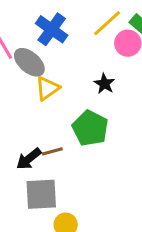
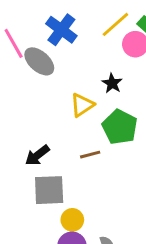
yellow triangle: (47, 88) -> (82, 105), moved
green pentagon: (90, 128) -> (120, 127), moved
brown line: (52, 151) -> (90, 155), moved

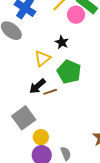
black arrow: (37, 155) -> (37, 86), moved
gray square: (49, 190) -> (24, 118), turned -30

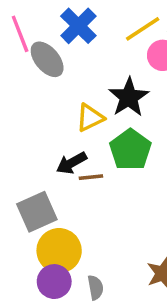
black star: (62, 42) -> (129, 97), size x1.6
yellow circle: (41, 137) -> (59, 251), size x1.6

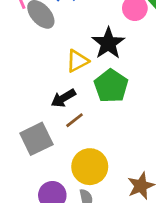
brown line: (91, 177) -> (75, 120), moved, turned -30
yellow circle: (59, 251) -> (90, 167), moved

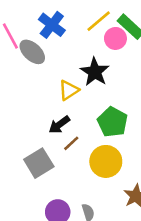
green pentagon: (111, 86) -> (112, 122), moved
yellow circle: (90, 167) -> (106, 161), moved

